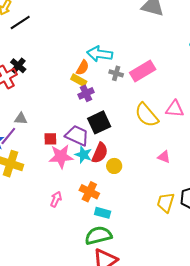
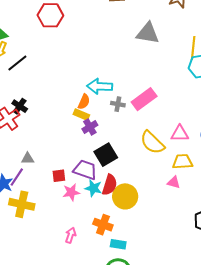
pink star: (61, 156) -> (71, 192), size x0.7
yellow circle: (114, 166) -> (125, 196), size x1.6
yellow trapezoid: (166, 202) -> (183, 162), moved, turned 75

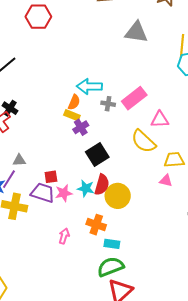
pink triangle: (180, 134) -> (160, 120), moved
purple trapezoid: (85, 170) -> (43, 193), moved

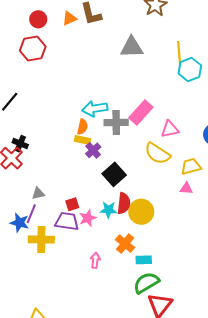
gray cross: (108, 104) -> (116, 123), size x1.6
orange cross: (96, 225) -> (125, 244), turned 30

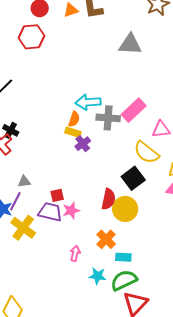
black square: (114, 174) -> (133, 178), moved
cyan star: (109, 210) -> (98, 276), moved
yellow cross: (41, 239) -> (23, 228), turned 30

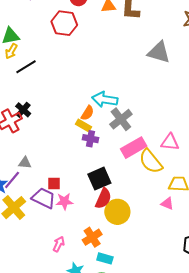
pink rectangle: (134, 110) -> (134, 148), moved
gray cross: (108, 118) -> (121, 119), turned 35
purple cross: (83, 144) -> (91, 139), turned 35
black square: (133, 178) -> (99, 179), moved

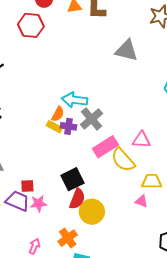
purple cross: (91, 139) -> (68, 126), moved

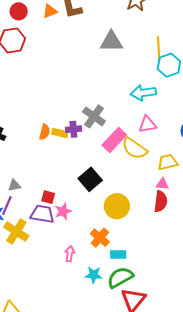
cyan arrow: (75, 100) -> (143, 93), moved
orange semicircle: (58, 114) -> (45, 132), moved
red square: (27, 186) -> (48, 197), turned 32
red semicircle: (77, 199) -> (161, 201), moved

